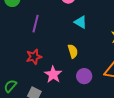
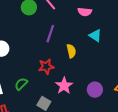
yellow semicircle: (73, 51) -> (71, 51), moved
green semicircle: (10, 86) -> (21, 84), moved

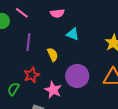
green semicircle: (21, 84) -> (13, 89), moved
purple circle: (95, 90) -> (77, 76), moved, size x1.5

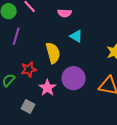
purple line: (28, 42) -> (16, 36), moved
yellow semicircle: (53, 55) -> (53, 53), size x1.5

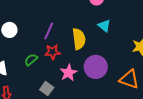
purple line: (16, 36) -> (49, 31), moved

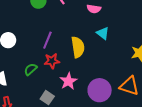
purple circle: (96, 67) -> (100, 90), moved

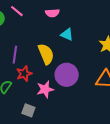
pink star: (68, 81) -> (45, 89), turned 30
purple circle: (100, 90) -> (67, 75), moved

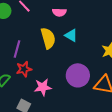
yellow semicircle: (46, 54) -> (48, 38), moved
purple circle: (67, 75) -> (78, 75), moved

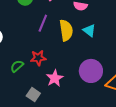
purple line: (17, 49) -> (43, 23), moved
pink star: (43, 87) -> (55, 78), turned -30

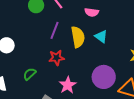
red star: (38, 58) -> (56, 58), moved

